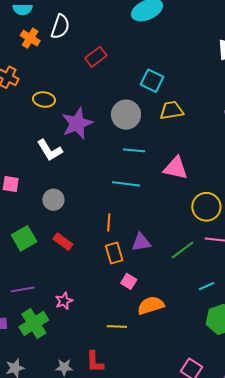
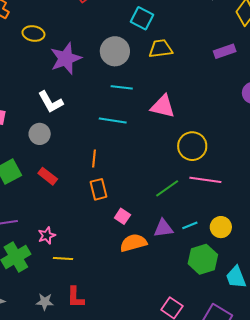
white L-shape: (50, 150) -> (50, 102), moved
purple triangle: (141, 242) -> (163, 228), moved
pink square: (129, 281) -> (122, 216), moved
yellow line: (117, 327) -> (63, 259), moved

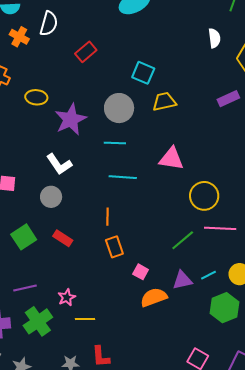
cyan line: (122, 87) -> (115, 143), moved

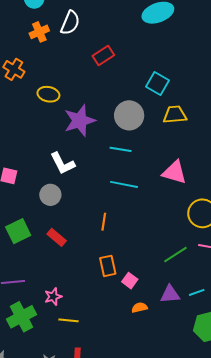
orange cross: (19, 37) -> (39, 32), turned 30
orange rectangle: (114, 247) -> (108, 266), moved
orange semicircle: (154, 297) -> (139, 308), size x0.6

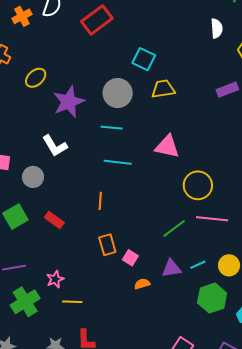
red rectangle: (103, 56) -> (97, 20), moved, size x1.4
yellow ellipse: (48, 94) -> (36, 78), turned -50
gray circle: (50, 195) -> (33, 177), moved

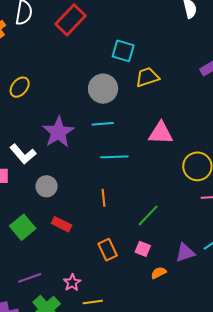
purple star: (69, 102) -> (58, 132), moved
white L-shape: (55, 146) -> (23, 154), moved
gray circle: (33, 177) -> (47, 186), moved
green line: (174, 228) -> (148, 215), moved
orange rectangle: (107, 245) -> (108, 250), moved

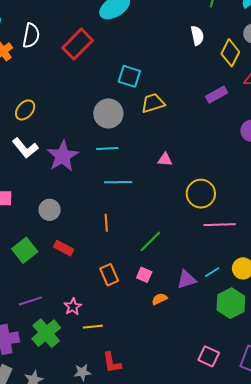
pink triangle: (161, 133) -> (165, 159), size x0.6
white L-shape: (23, 154) -> (25, 148), moved

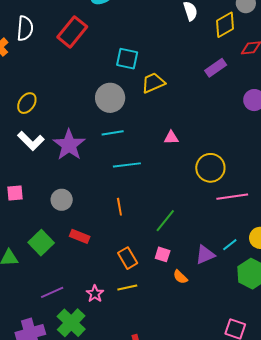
yellow diamond: (230, 53) -> (225, 25), turned 40
orange semicircle: (159, 299) -> (180, 277), turned -105
yellow line: (93, 327) -> (127, 287), moved

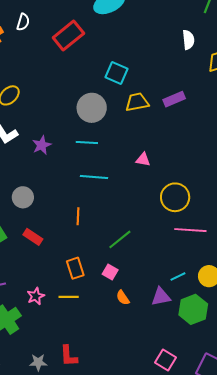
white semicircle: (25, 28) -> (23, 22), size x0.7
purple rectangle: (216, 68) -> (174, 99), moved
purple star: (69, 145) -> (42, 145), size x0.6
purple triangle: (205, 255) -> (161, 297), moved

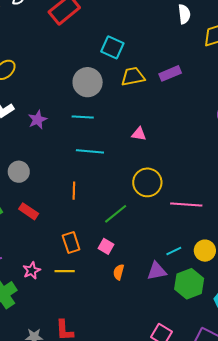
yellow circle: (175, 197) -> (147, 182), moved
orange semicircle: (123, 298) -> (119, 272), turned 49

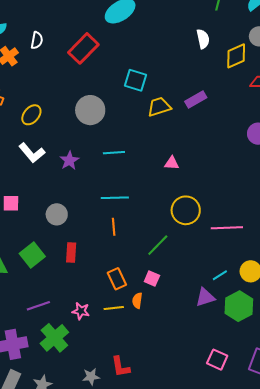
gray circle: (88, 82) -> (90, 110), moved
cyan line: (90, 151) -> (115, 198), moved
red rectangle: (29, 211) -> (71, 253), turned 66
pink star: (32, 270) -> (81, 311), turned -30
orange semicircle: (119, 272) -> (137, 301), moved

